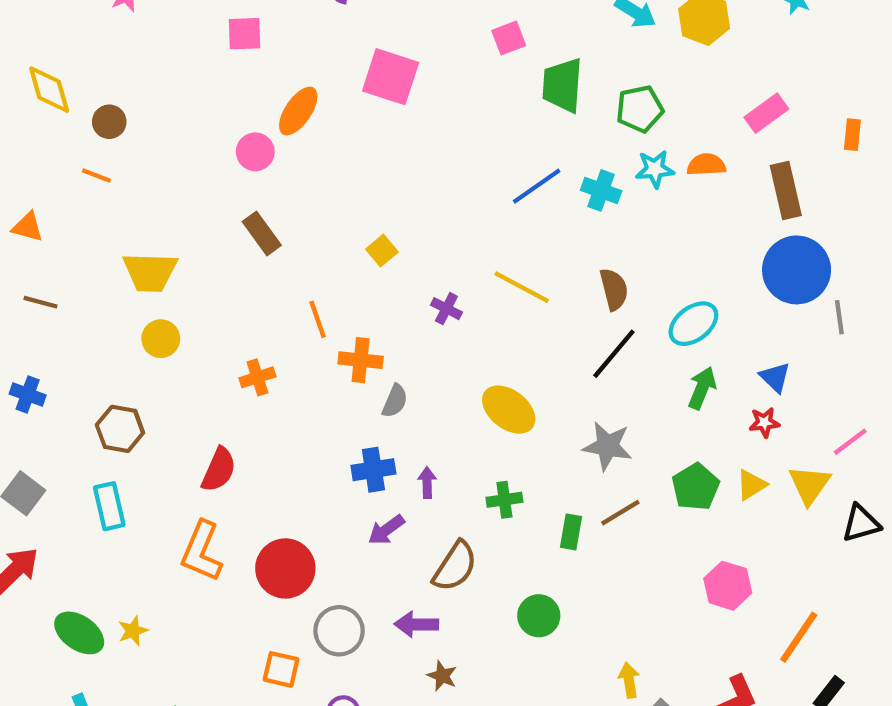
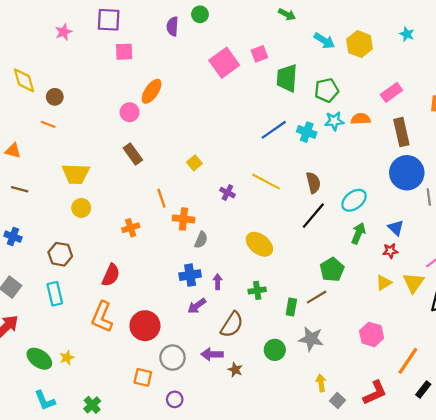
pink square: (391, 77) -> (224, 63), moved, turned 36
gray star: (608, 446) -> (311, 339), moved
green pentagon: (696, 487) -> (332, 270), moved
brown star: (442, 676) -> (235, 370), moved

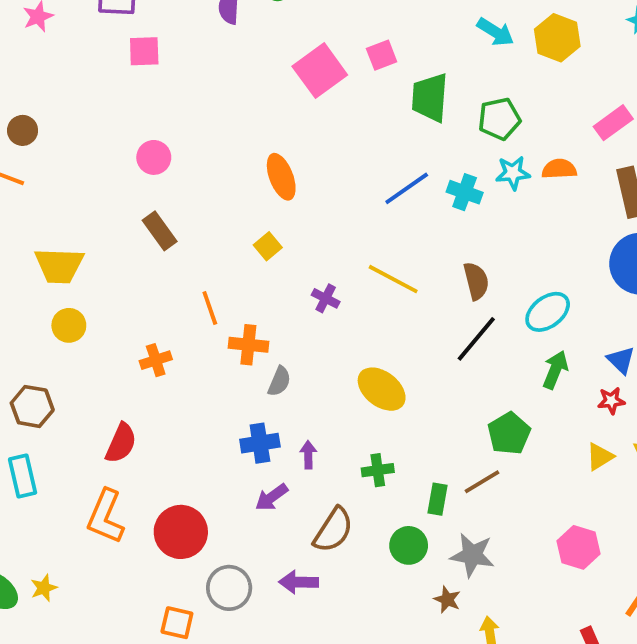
orange ellipse: (152, 91) -> (281, 177), moved, turned -55
green circle: (275, 350) -> (409, 545), moved
brown star: (235, 370) -> (447, 599), moved

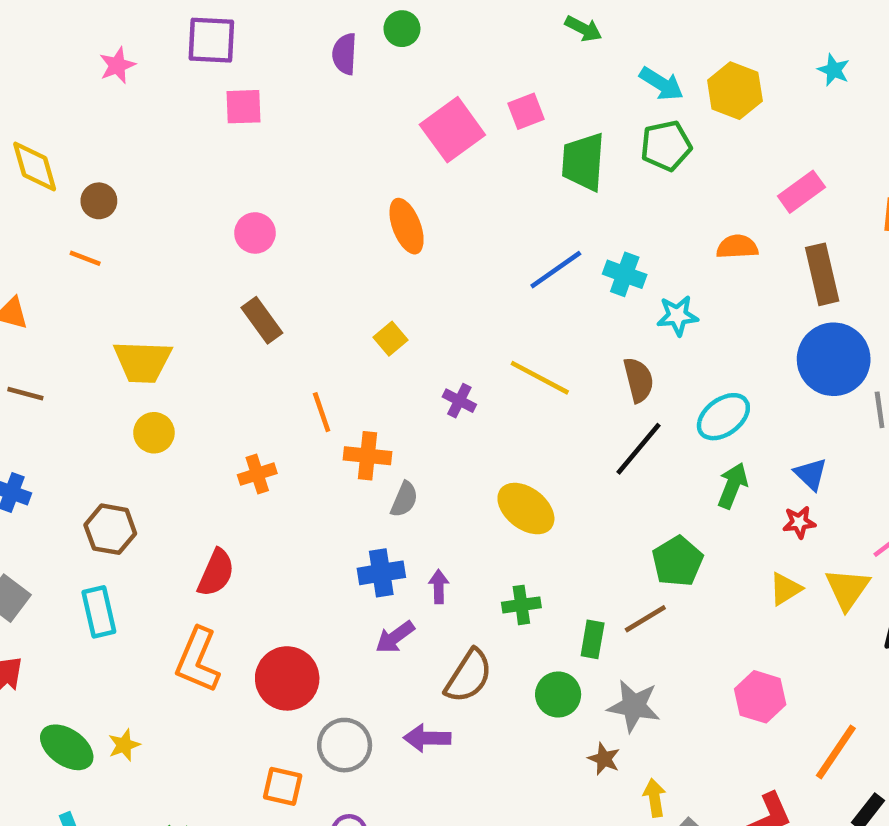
green pentagon: (499, 119) -> (666, 146), moved
cyan star: (513, 173) -> (677, 316), moved
orange ellipse: (281, 177) -> (407, 226), moved

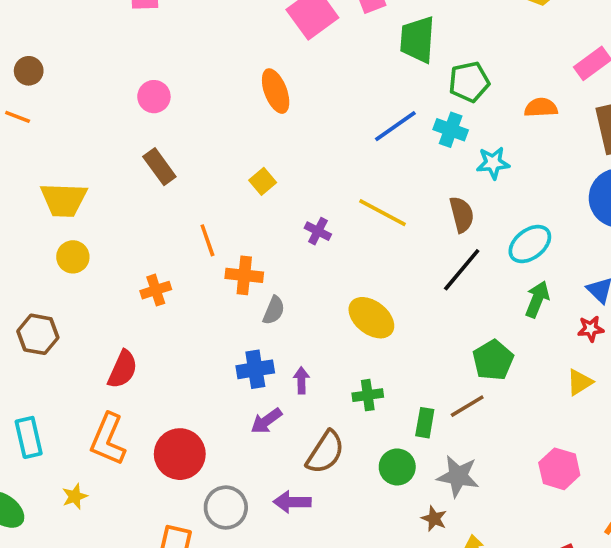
green pentagon: (666, 146) -> (469, 82), moved
cyan rectangle: (99, 612) -> (29, 437), moved
yellow star: (124, 745) -> (75, 496), moved

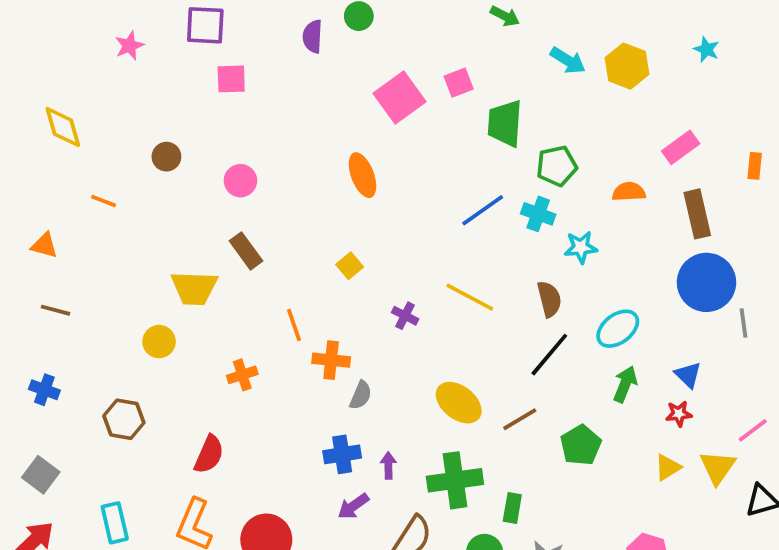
brown circle: (29, 71) -> (166, 157), moved
yellow trapezoid: (64, 200) -> (194, 288), moved
green cross: (368, 395) -> (455, 480), size x1.8
brown line: (467, 406) -> (520, 419), moved

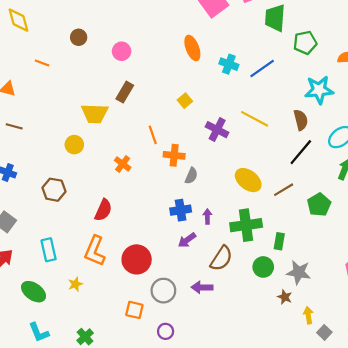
cyan cross: (538, 214) -> (229, 64), moved
cyan star: (581, 247) -> (319, 90), size x1.5
brown rectangle: (246, 251) -> (125, 92), turned 66
purple cross: (405, 316) -> (217, 130), size x1.5
orange cross: (242, 375) -> (123, 164), turned -35

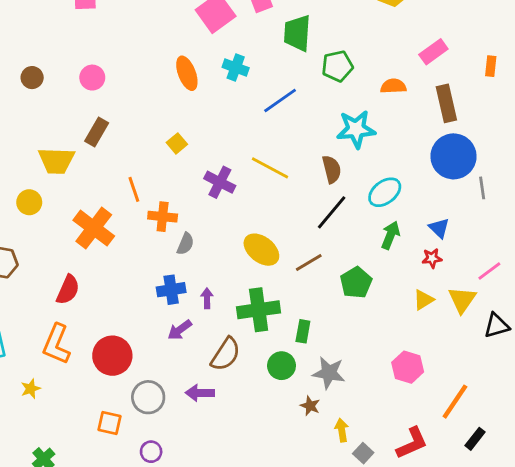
brown circle: (79, 37) -> (32, 78), moved
cyan cross: (229, 64) -> (236, 68), moved
orange cross: (123, 164) -> (94, 228), size x1.8

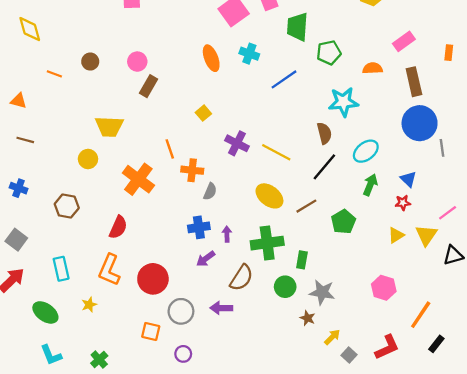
brown rectangle: (97, 132) -> (148, 86), moved
yellow line: (270, 168) -> (276, 152), moved
yellow arrow: (342, 430) -> (332, 337), turned 54

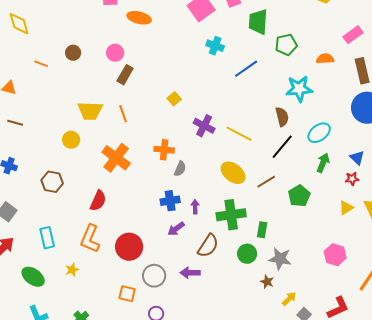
orange ellipse: (211, 58) -> (139, 18), moved, turned -55
orange line: (170, 149) -> (123, 114), moved

